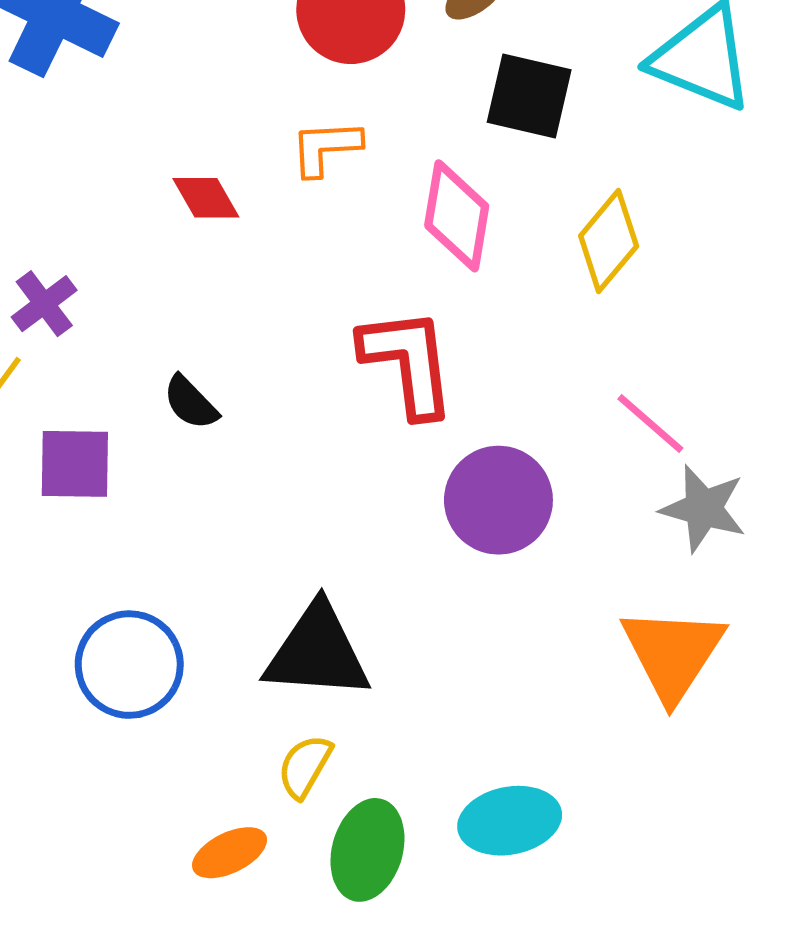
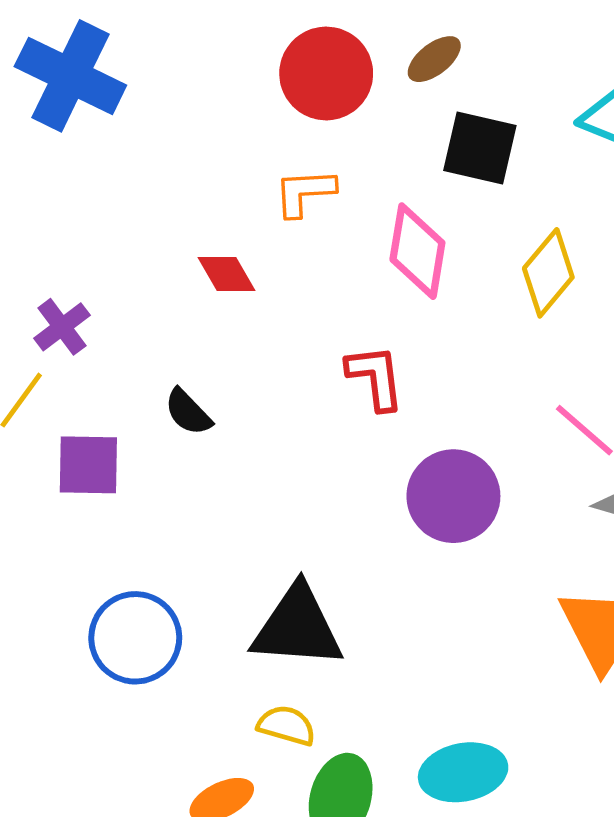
red diamond: (206, 198) -> (227, 274), moved
red L-shape: (408, 362) -> (375, 377), size x0.7
yellow semicircle: (305, 766) -> (287, 725), turned 76

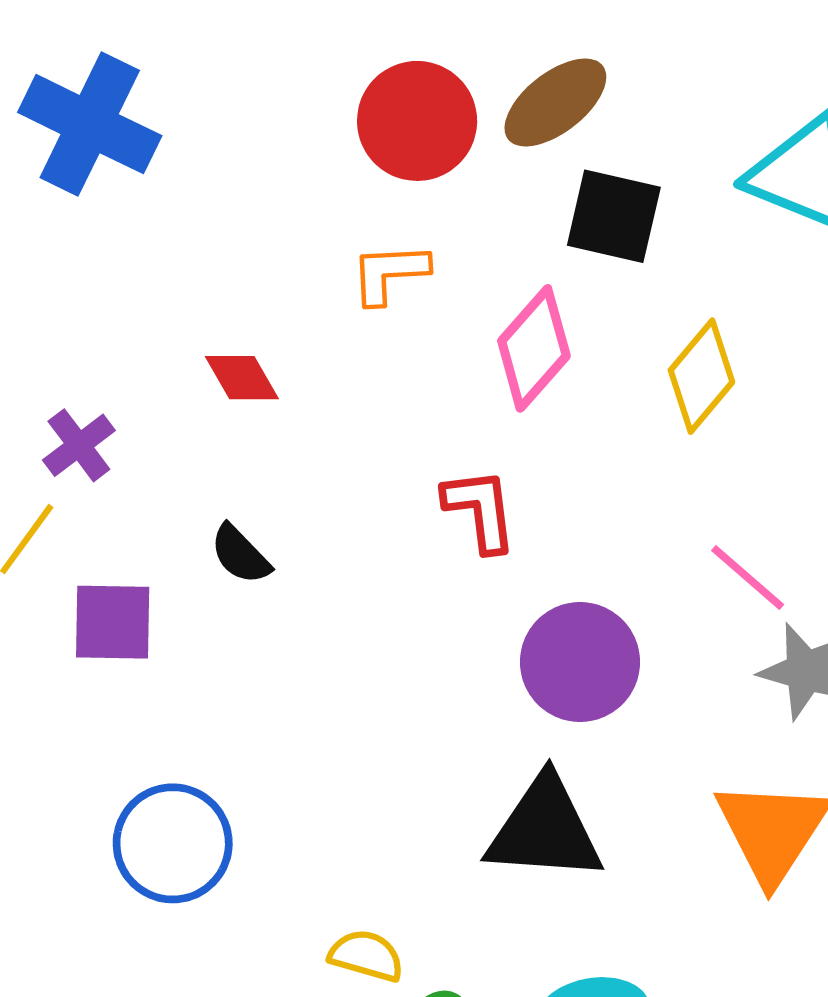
brown ellipse: (434, 59) -> (555, 102), size x1.5
pink diamond: (417, 251) -> (534, 348), turned 32
red diamond: (227, 274) -> (242, 378), moved
black triangle: (297, 627) -> (545, 830), moved

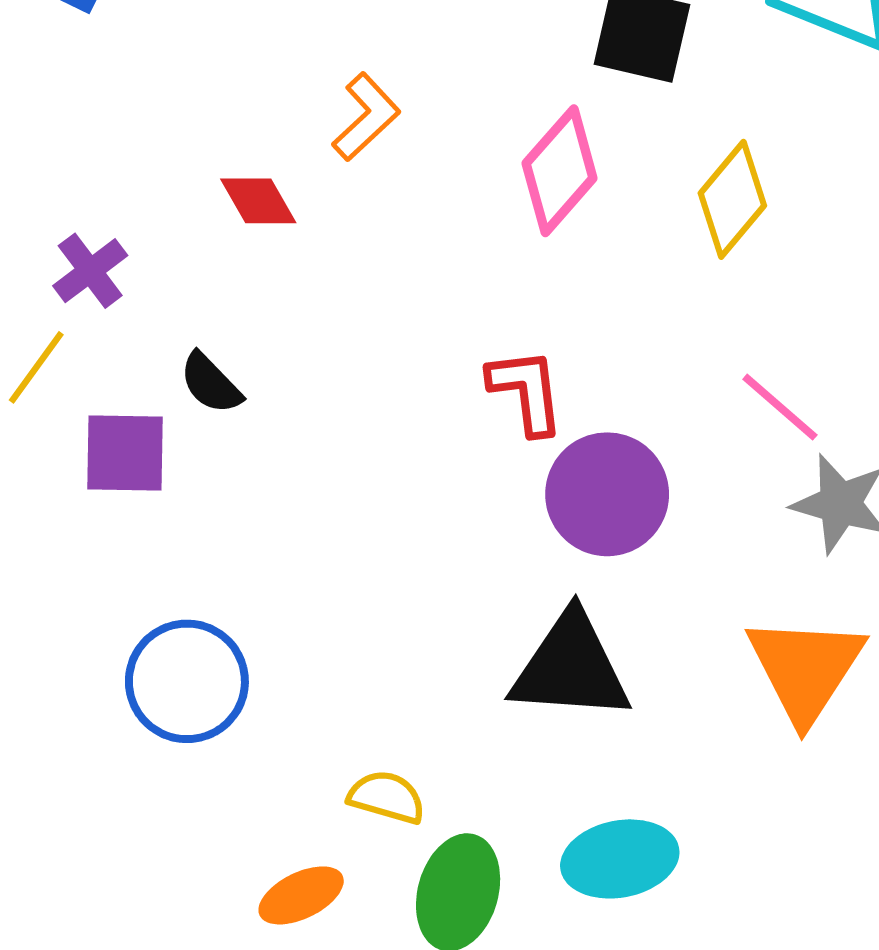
orange L-shape: (389, 273) -> (366, 117), moved, turned 140
red L-shape: (480, 510) -> (526, 391), moved
black semicircle: (240, 554) -> (211, 383), moved

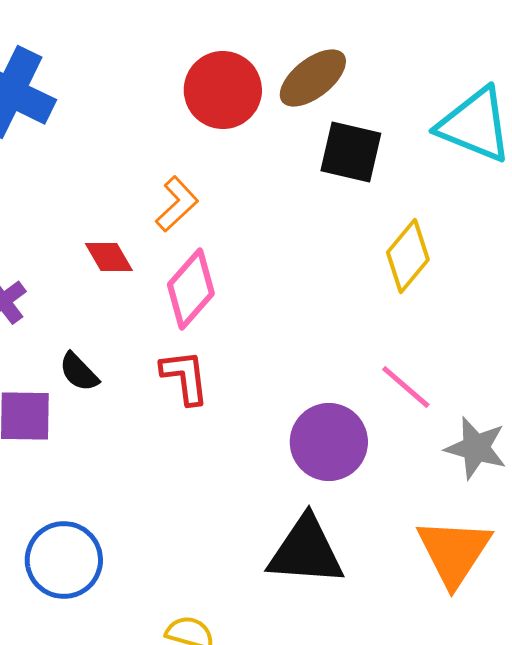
pink diamond: (560, 171) -> (191, 289), moved
red L-shape: (526, 391) -> (185, 377), moved
pink line: (780, 407) -> (406, 387), moved

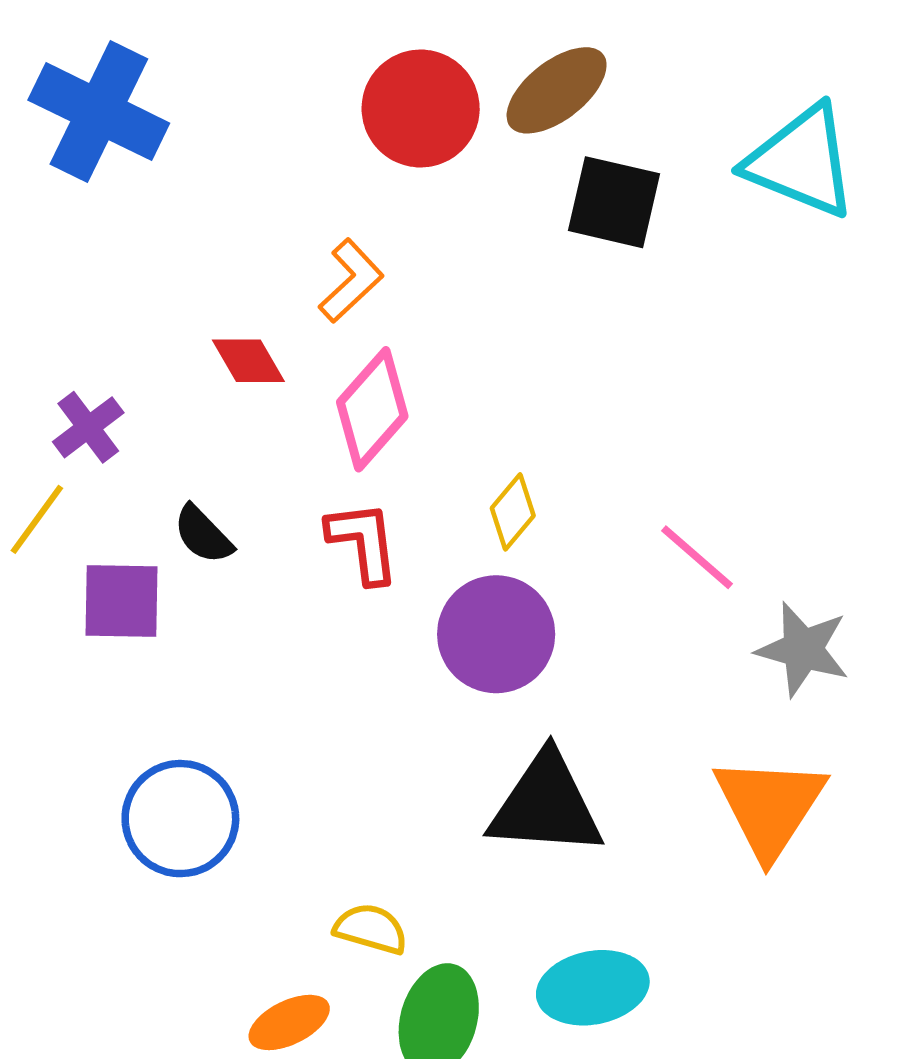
yellow diamond: (408, 256) -> (513, 512), moved, size x0.7
purple circle: (329, 442) -> (496, 634), moved

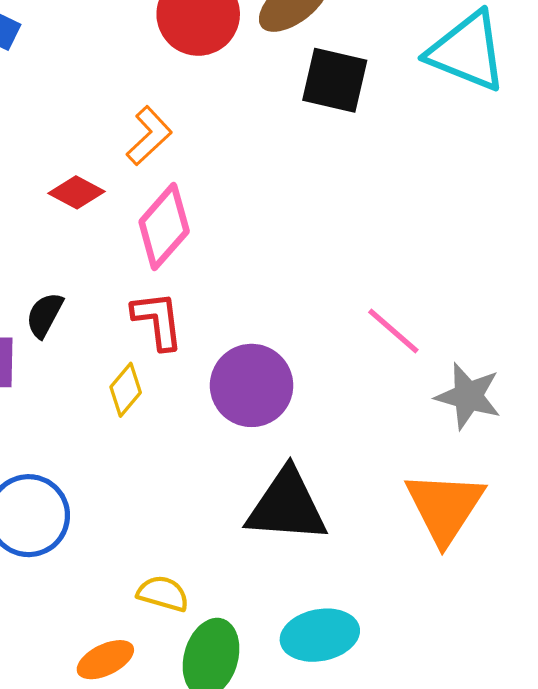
red diamond: (248, 361) -> (77, 192), turned -32
yellow diamond: (513, 512) -> (126, 390), moved
black semicircle: (203, 535) -> (45, 315), turned 72

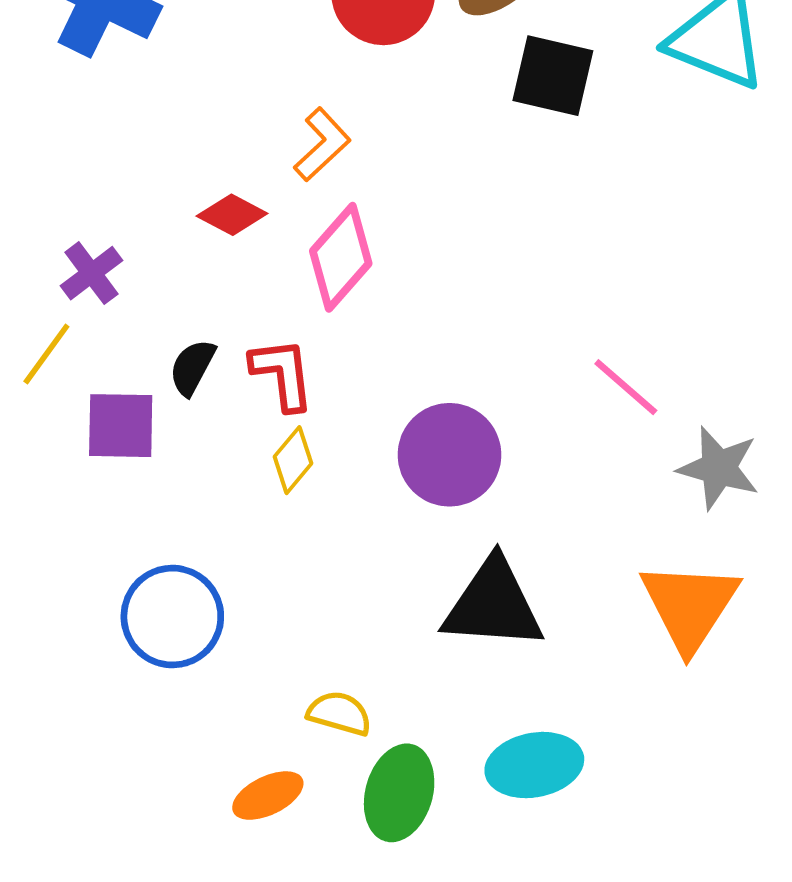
red L-shape: (158, 320) -> (282, 374), moved

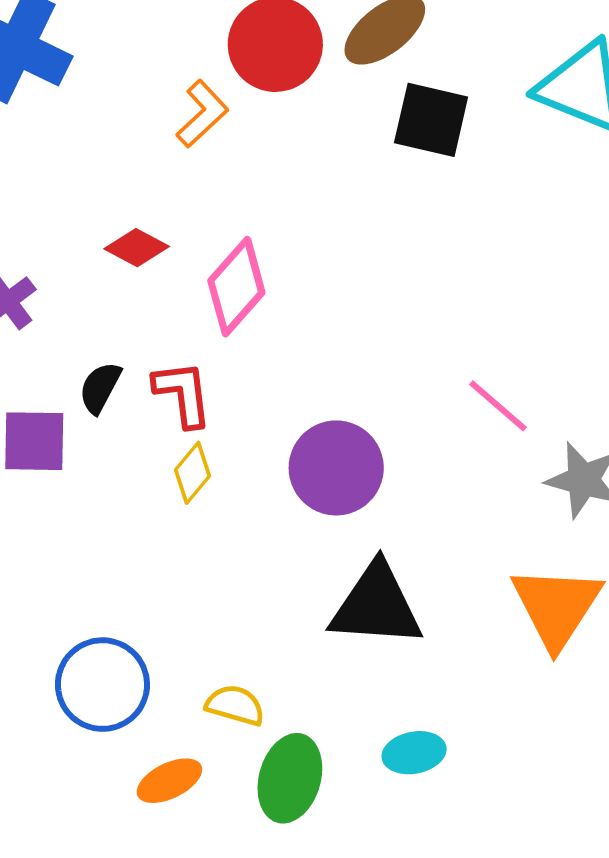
orange L-shape: (322, 145) -> (202, 114), moved
blue circle: (172, 617) -> (102, 685), moved
cyan ellipse: (534, 765) -> (414, 753), size x0.7

